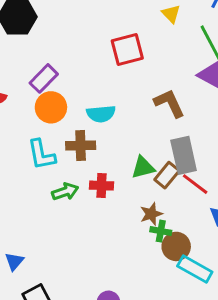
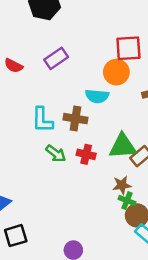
orange circle: (51, 107) -> (116, 72), moved
green triangle: (143, 167) -> (123, 146), size x1.4
green arrow: (65, 192) -> (56, 154), turned 45

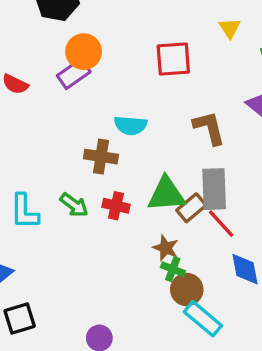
orange circle: (116, 72) -> (84, 52), moved
cyan L-shape: (42, 120) -> (24, 212), moved
brown star: (122, 185) -> (166, 248), turned 30

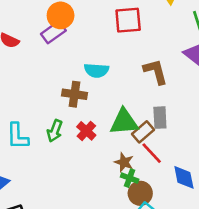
gray rectangle: (214, 189) -> (160, 118), size x0.7
green arrow: (74, 205) -> (55, 131), turned 75
red cross: (116, 206) -> (86, 131), turned 30
red line: (221, 224) -> (152, 153), moved

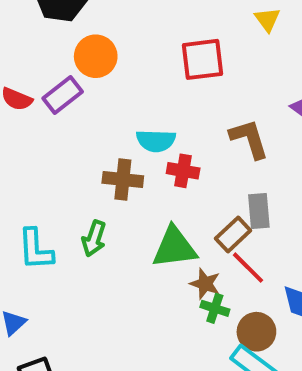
purple rectangle: (53, 32) -> (63, 95), moved
green triangle: (124, 122) -> (174, 247), moved
red cross: (86, 131) -> (183, 171), moved, turned -30
brown circle: (140, 193) -> (256, 332), moved

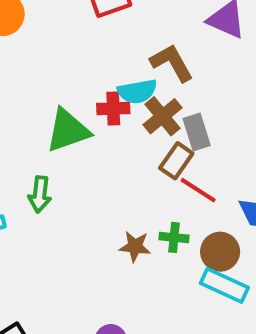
cyan semicircle: (156, 141) -> (137, 91), moved
brown cross: (123, 179) -> (163, 116), moved, turned -33
green triangle: (174, 247) -> (68, 130), moved
brown star: (205, 284) -> (135, 246), moved

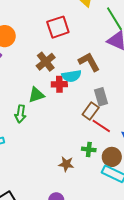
brown cross: (163, 116) -> (46, 62), moved
green triangle: (68, 130) -> (36, 95), size x0.7
green arrow: (40, 194) -> (20, 114), moved
brown star: (135, 246) -> (66, 164), moved

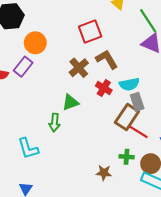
brown L-shape: (89, 62) -> (107, 59), moved
cyan semicircle: (71, 76) -> (129, 84), moved
red cross: (59, 84) -> (104, 88), moved, turned 35
brown rectangle: (91, 111) -> (127, 117), size x1.4

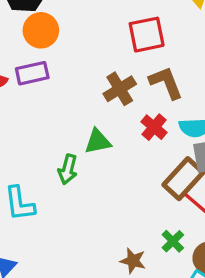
orange circle: (35, 43) -> (41, 30), moved
purple rectangle: (23, 67) -> (32, 73), turned 30
green cross: (127, 157) -> (173, 241), turned 32

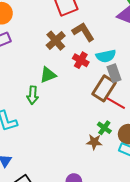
brown star: (133, 261) -> (94, 142), moved

